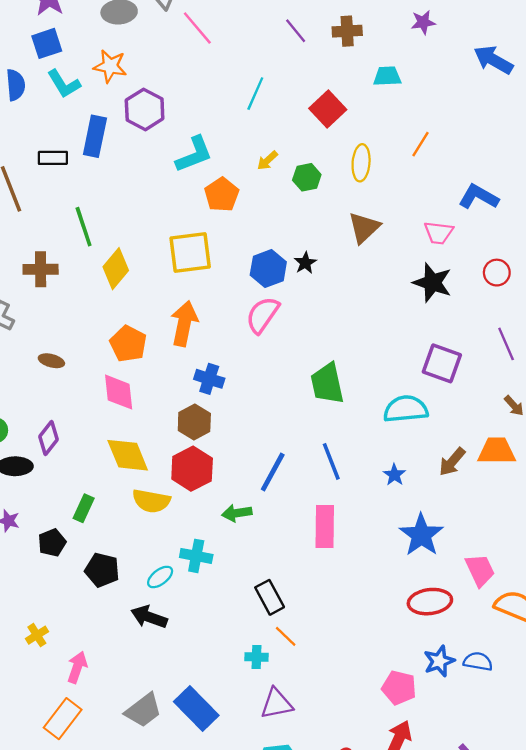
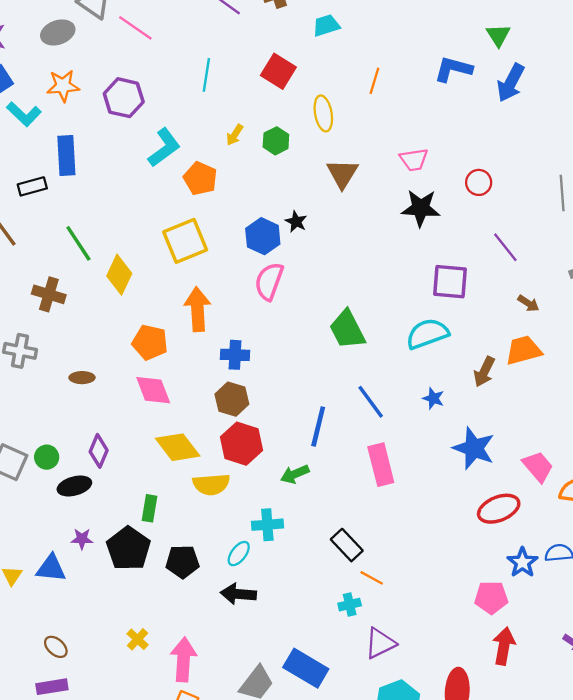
purple hexagon: (145, 109) -> (124, 98), moved
blue L-shape: (479, 197) -> (453, 69), moved
brown cross: (41, 269) -> (49, 294), turned 32
black pentagon: (52, 543) -> (128, 549), size x1.6
pink arrow: (77, 667) -> (183, 659), size x1.4

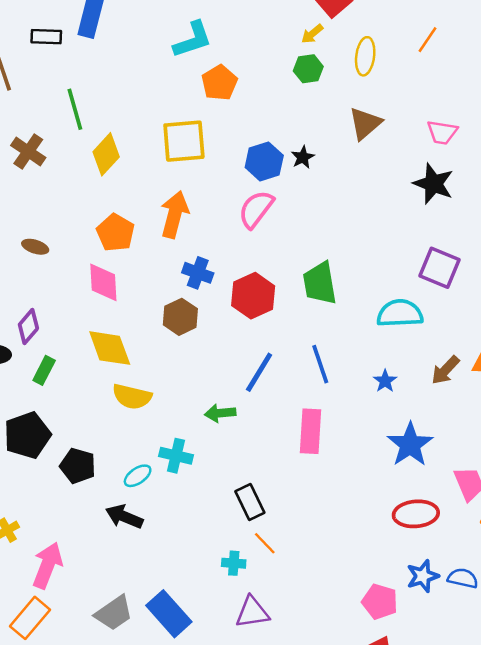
yellow arrow: (235, 135) -> (312, 34), moved
red hexagon: (241, 444) -> (253, 296), moved
green rectangle: (149, 508) -> (44, 370), moved

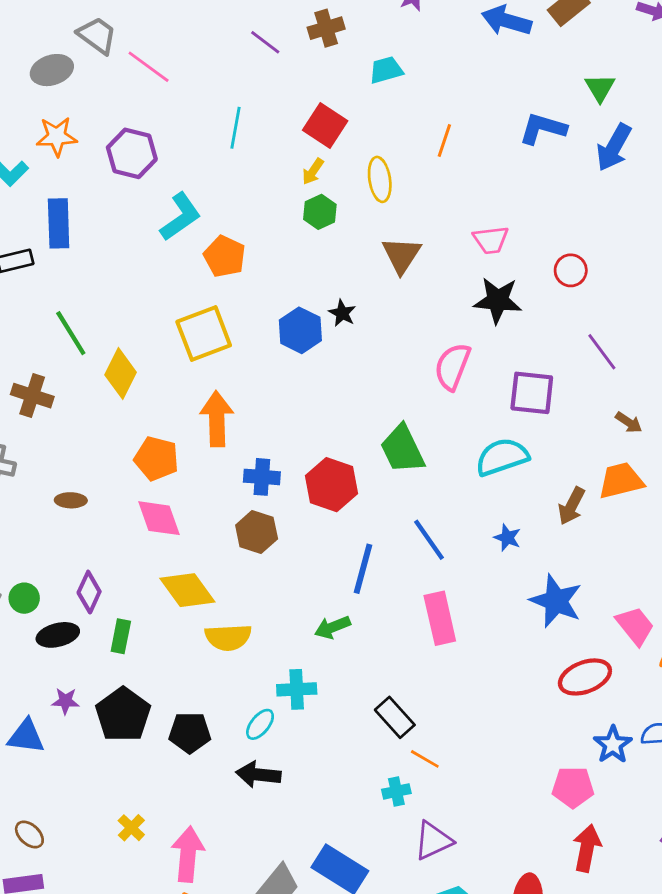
pink semicircle: (256, 209) -> (452, 367), moved

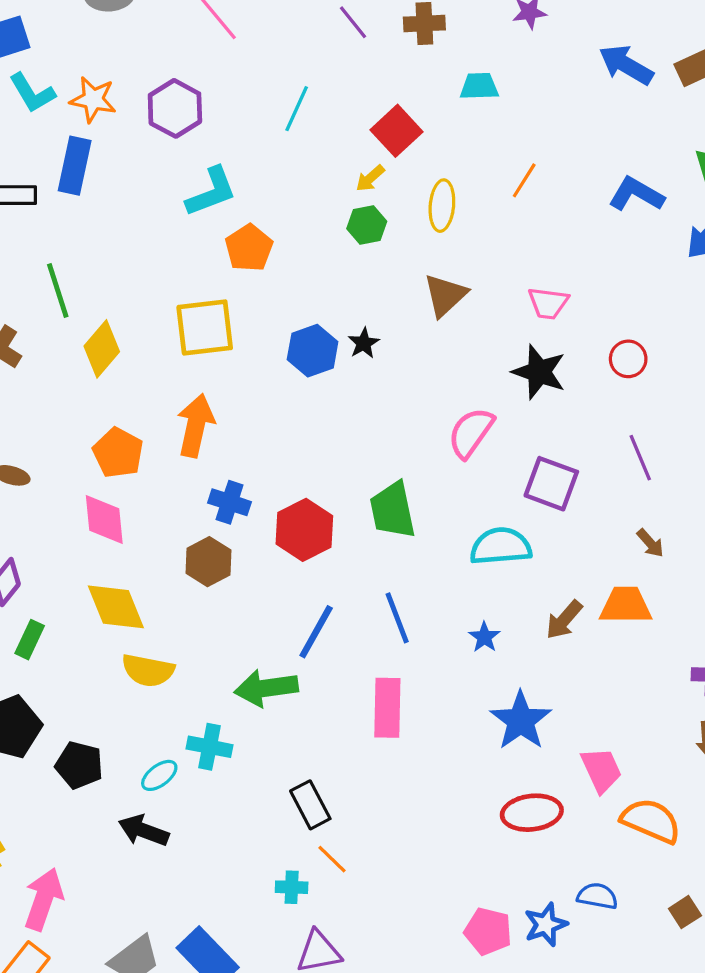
orange star: (57, 137) -> (93, 99), moved
green arrow: (332, 627) -> (266, 688), size x1.5
blue star: (613, 745) -> (546, 925), moved

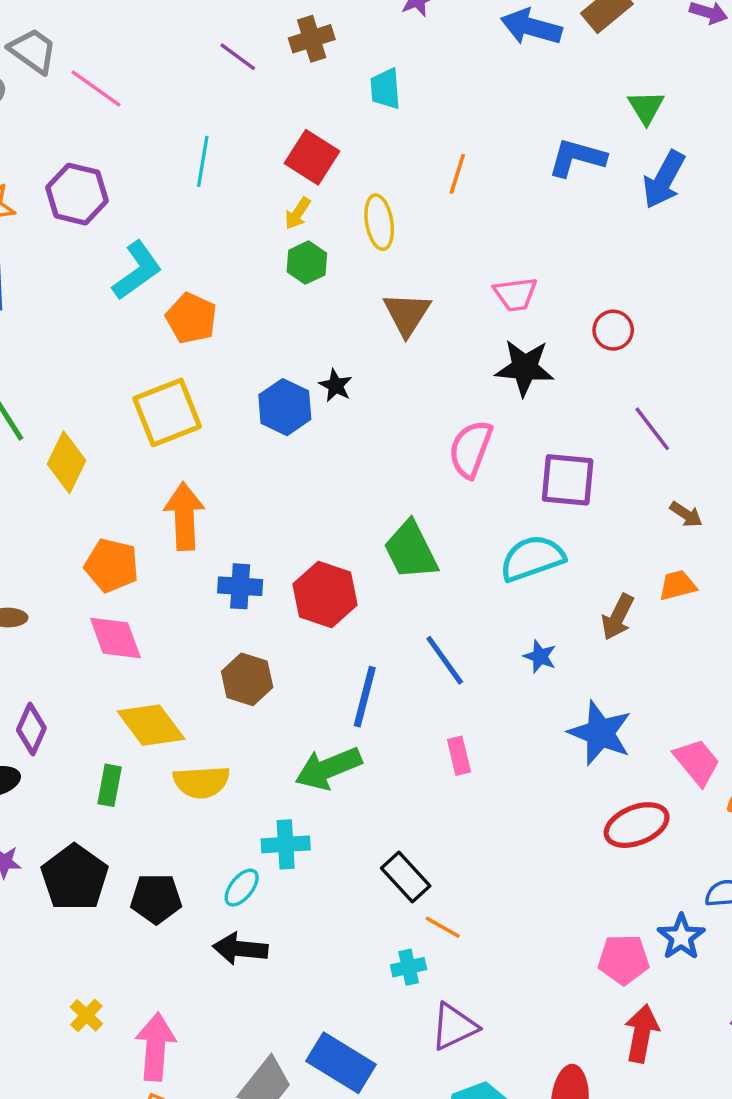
cyan trapezoid: (479, 86) -> (385, 89), turned -78
brown hexagon: (208, 562) -> (247, 679), moved
orange trapezoid: (626, 605) -> (677, 585), size x0.7
green rectangle: (30, 640) -> (110, 785), moved
pink rectangle: (387, 708) -> (459, 756), size x0.6

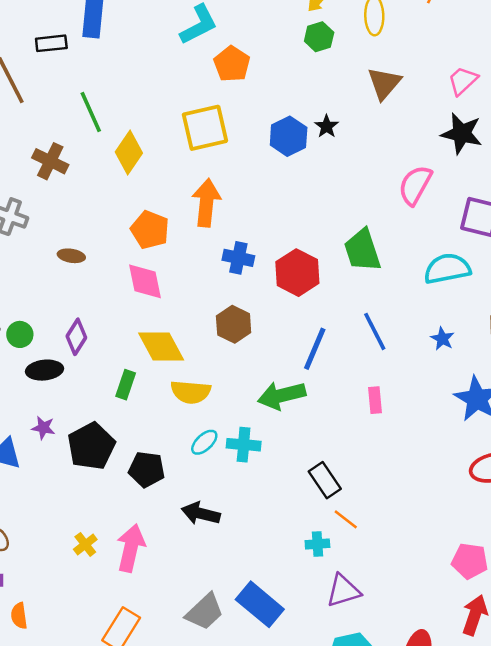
pink trapezoid: (515, 294) -> (463, 81), turned 136
cyan ellipse: (242, 888) -> (204, 442), moved
pink arrow: (156, 1047) -> (131, 548), moved

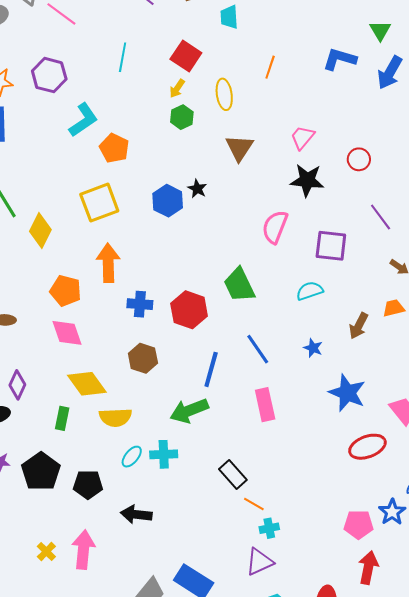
cyan semicircle: (447, 269) -> (310, 291), size x0.7
pink rectangle: (375, 400) -> (265, 405), size x1.5
cyan cross: (317, 544) -> (269, 528), moved

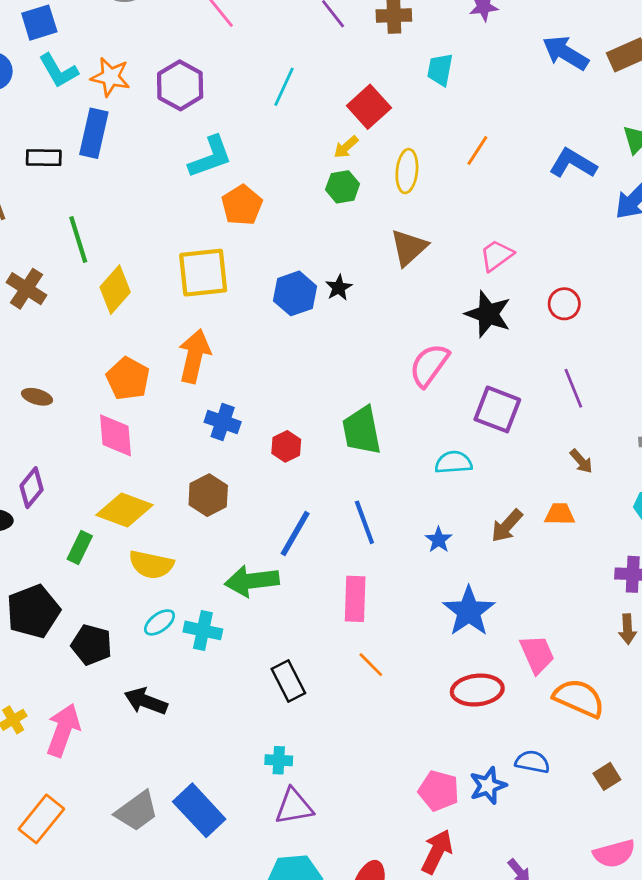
red hexagon: (189, 310) -> (286, 446), size x0.6
yellow diamond: (87, 384) -> (125, 510), turned -48
orange line: (254, 504) -> (371, 665), moved
cyan cross: (269, 528) -> (279, 760), moved

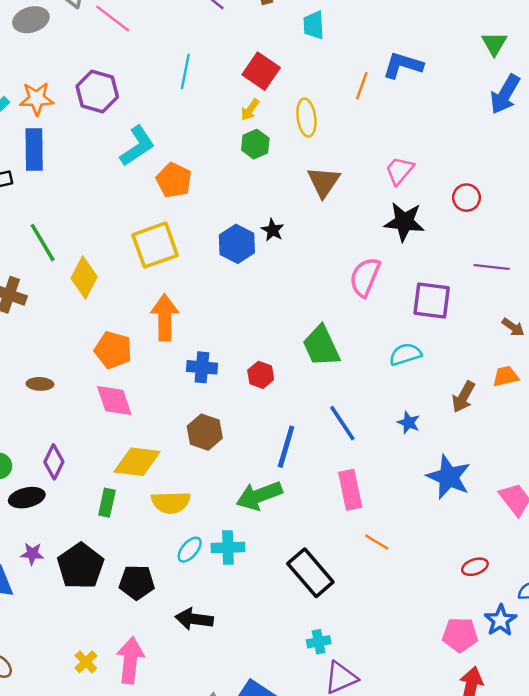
blue L-shape: (573, 163) -> (403, 65), moved
purple line: (573, 388) -> (492, 267), turned -48
black rectangle: (288, 681) -> (310, 573), size x1.4
red ellipse: (477, 690) -> (475, 567), moved, size x0.6

